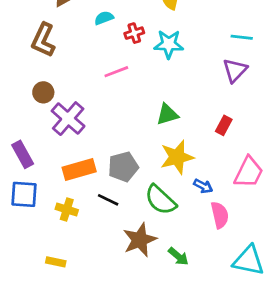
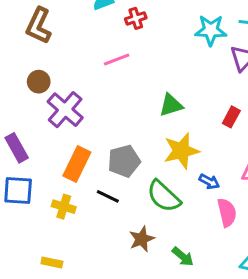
cyan star: (169, 44) -> (211, 30), moved
orange rectangle: (79, 170) -> (77, 164), turned -48
brown star: (140, 240) -> (142, 239), size x0.7

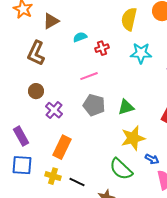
cyan star: (211, 30) -> (141, 53), moved
purple cross: (65, 110) -> (54, 110), size x0.7
gray pentagon: (124, 161) -> (94, 105), moved, turned 30
black line: (108, 196) -> (77, 182), moved

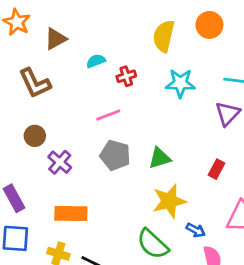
brown L-shape: (36, 53) -> (35, 83), turned -50
orange rectangle: (62, 147) -> (71, 213), turned 65

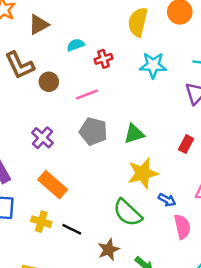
brown circle: (35, 136) -> (49, 82), moved
orange rectangle: (71, 213) -> (53, 185), turned 40

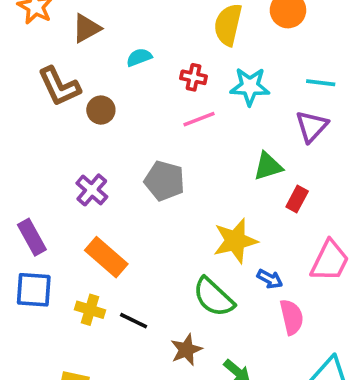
red cross: (103, 59) -> (194, 77), moved, turned 30
pink line: (87, 94) -> (199, 119), moved
green triangle: (134, 134) -> (268, 166), moved

